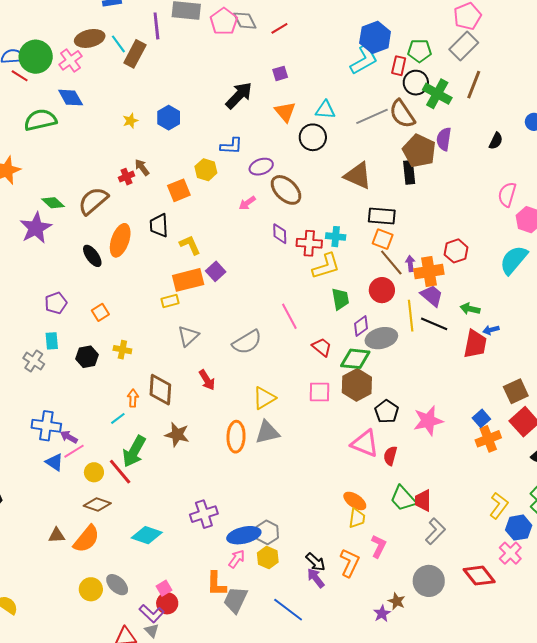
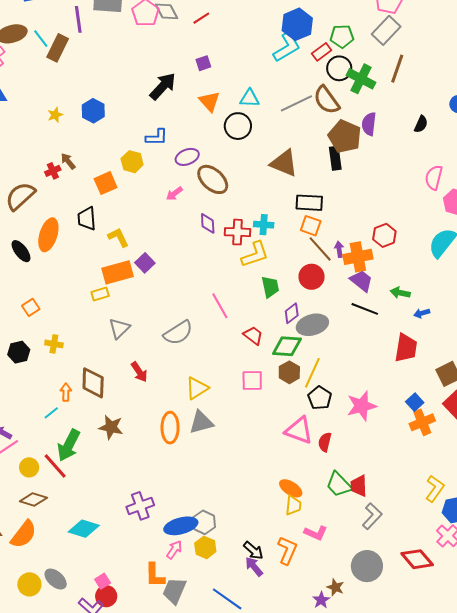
red rectangle: (399, 66) -> (322, 52), turned 42
yellow line: (411, 316) -> (312, 373), moved, turned 32
red trapezoid: (475, 344) -> (406, 348), moved
brown hexagon: (357, 385) -> (289, 372), size x0.7
pink L-shape: (378, 546) -> (316, 533), turned 90

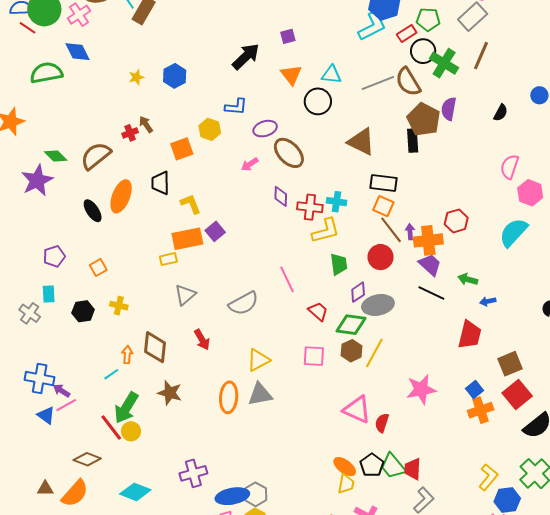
black pentagon: (320, 398) -> (372, 465), moved
yellow circle: (29, 467) -> (131, 431), moved

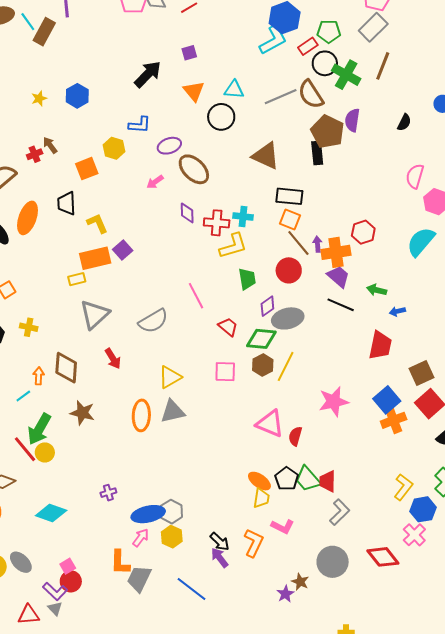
gray triangle: (185, 295) -> (95, 314), size x1.4
blue square: (474, 389) -> (387, 400), size x1.5
purple cross: (193, 473) -> (108, 493), size x0.6

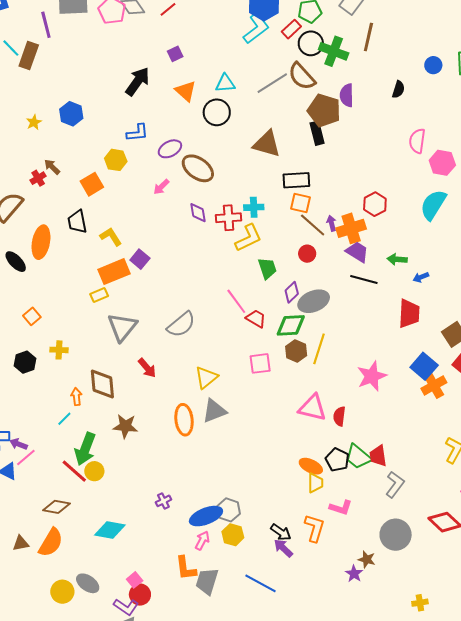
red circle: (289, 270) -> (307, 254), size x0.7
pink line: (196, 296) -> (236, 301), moved

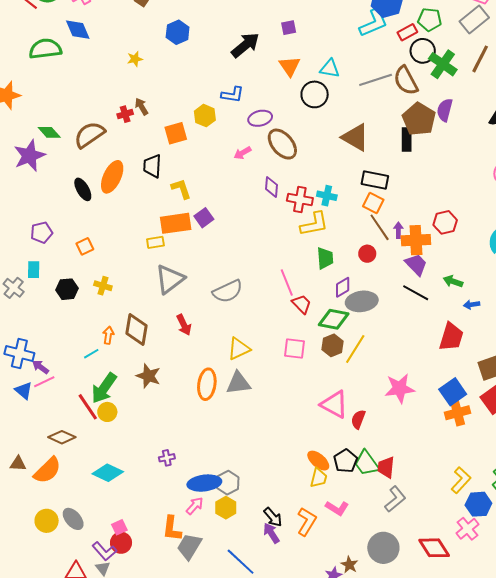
blue hexagon: (71, 114) -> (178, 32), moved

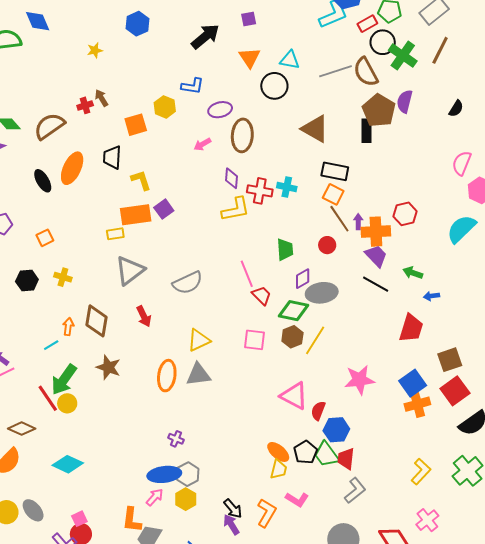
brown ellipse: (282, 144) -> (242, 135), turned 44
yellow L-shape: (314, 224) -> (236, 209), moved
purple cross: (167, 458) -> (176, 439), moved, turned 35
blue hexagon: (478, 504) -> (336, 430), moved

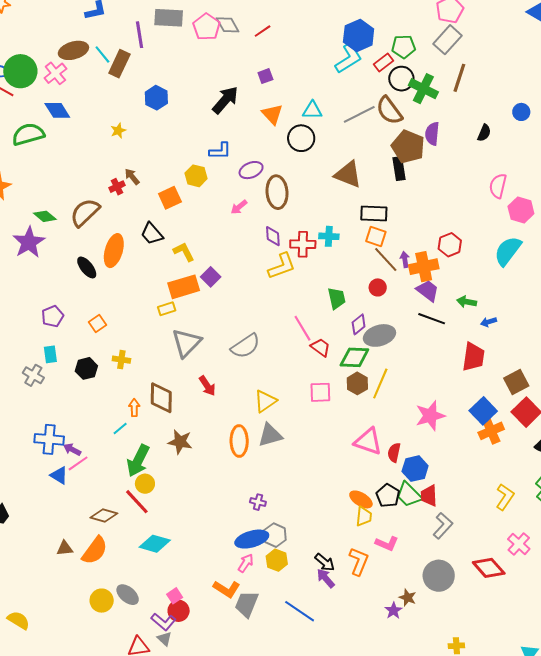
black trapezoid: (112, 157) -> (152, 234), turned -35
red line: (48, 398) -> (137, 502), moved
orange L-shape: (132, 520) -> (227, 589), turned -56

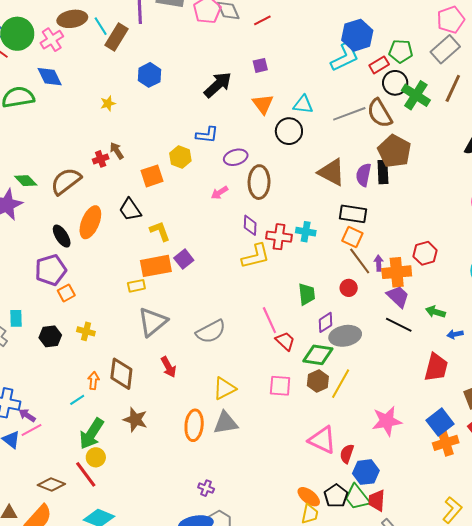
purple semicircle: (432, 134) -> (363, 175), moved
purple pentagon: (53, 316) -> (51, 270), moved, size x1.4

